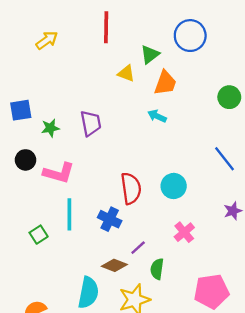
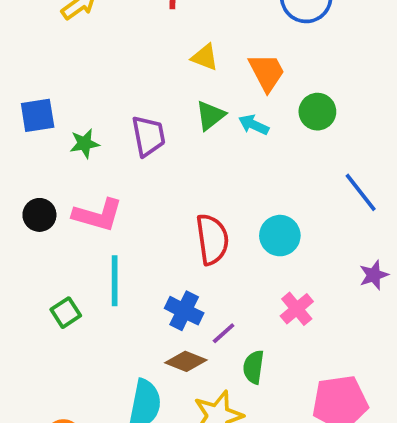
green triangle: (150, 54) -> (210, 115), moved
orange trapezoid: (165, 83) -> (267, 72), turned -48
green circle: (229, 97) -> (317, 112), moved
black circle: (26, 160) -> (39, 215), moved
blue cross: (110, 219) -> (184, 311), moved

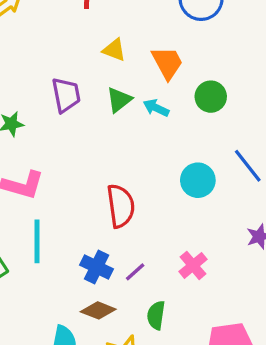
purple trapezoid: (148, 136) -> (66, 95), moved
cyan circle: (280, 236) -> (198, 180), moved
purple line: (224, 333) -> (135, 272), moved

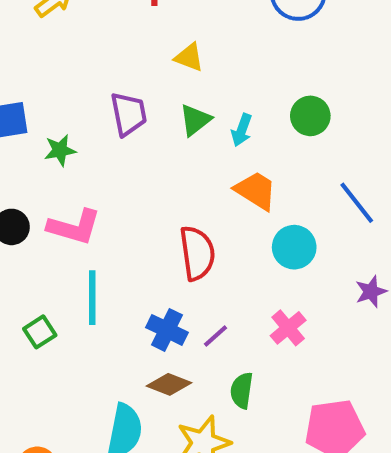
orange trapezoid: (167, 63) -> (256, 191), moved, turned -30
cyan arrow: (156, 108) -> (242, 130), turned -95
cyan circle: (198, 180) -> (294, 247), moved

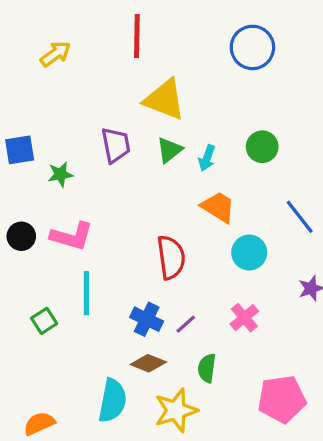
yellow triangle: (189, 57) -> (165, 100), size x1.8

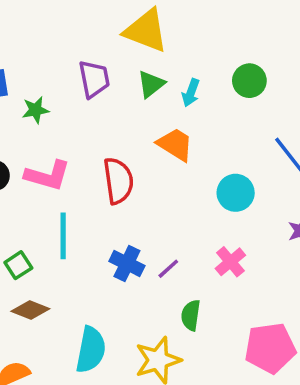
orange trapezoid: (218, 207) -> (175, 144), moved
red semicircle: (171, 257) -> (118, 181), moved
brown diamond: (148, 363) -> (30, 310), moved

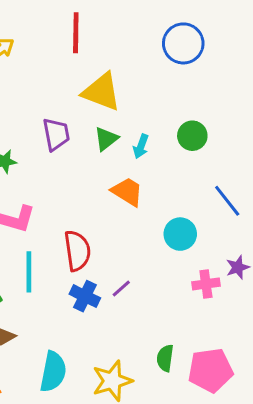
red semicircle: (118, 181) -> (77, 251), moved
pink cross: (230, 262) -> (206, 284), moved, turned 32
purple line: (168, 269) -> (121, 289), moved
green semicircle: (191, 315) -> (165, 358), moved

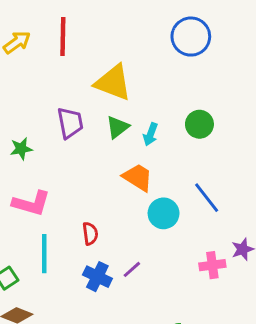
red line: (76, 33) -> (63, 37), moved
blue line: (227, 201) -> (207, 198), moved
cyan circle: (180, 234) -> (164, 213), moved
red semicircle: (77, 251) -> (90, 233), size x0.6

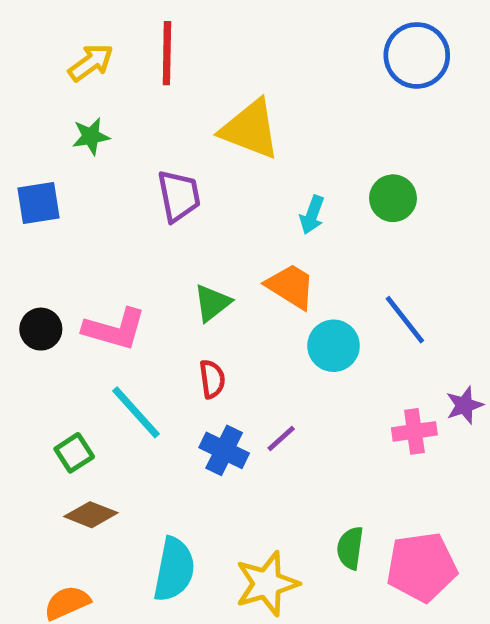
blue circle: (191, 37) -> (417, 55), moved
green triangle: (118, 127) -> (212, 303), moved
green star: (21, 149) -> (91, 136), moved
cyan line: (44, 254) -> (136, 412), turned -42

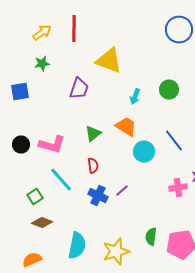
purple trapezoid: (179, 196) -> (79, 89), turned 30

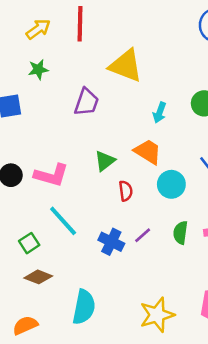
red semicircle: (93, 166) -> (126, 191), moved
green semicircle: (151, 237) -> (180, 233), moved
yellow star: (116, 252) -> (157, 315), moved

